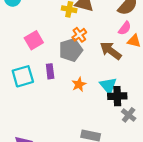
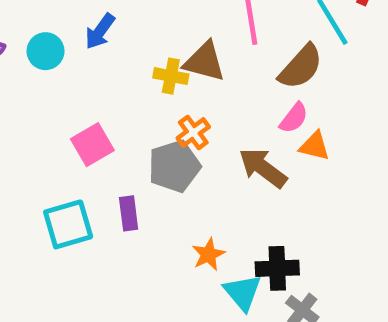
orange star: (79, 84) -> (208, 254), moved
cyan triangle: (108, 86) -> (243, 292), moved

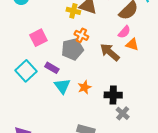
orange cross: (193, 132) -> (81, 35), turned -32
purple rectangle: (129, 213) -> (52, 68), turned -56
cyan square: (68, 224) -> (26, 71), turned -30
cyan triangle: (243, 292) -> (62, 86), moved

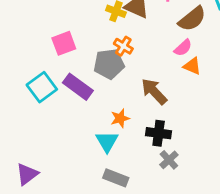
brown arrow: (110, 52) -> (154, 91), moved
purple rectangle: (52, 68) -> (78, 87), size x1.5
cyan triangle: (62, 86) -> (107, 142), moved

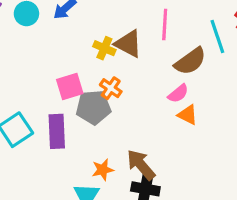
pink square: (64, 43) -> (70, 87), moved
purple rectangle: (78, 87) -> (57, 131), turned 48
brown arrow: (154, 91) -> (141, 165), moved

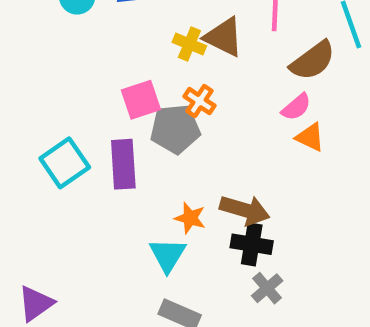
brown arrow: (141, 165) -> (245, 210), turned 148
orange star: (103, 170) -> (190, 218), turned 30

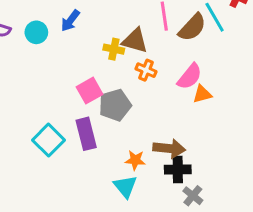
brown semicircle: (313, 61) -> (192, 27), moved
orange cross: (199, 101) -> (146, 70), moved
pink semicircle: (296, 107) -> (190, 76), size x1.4
orange triangle: (310, 137) -> (202, 94), turned -30

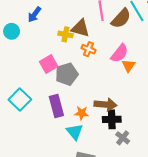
cyan circle: (36, 32) -> (12, 31), moved
orange triangle: (202, 94) -> (129, 66), turned -40
purple rectangle: (86, 134) -> (56, 106), moved

